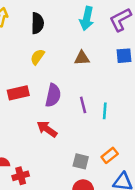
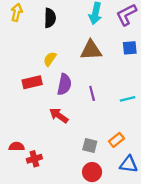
yellow semicircle: (37, 57) -> (50, 59), moved
brown triangle: (82, 58) -> (91, 50), size x1.5
cyan line: (105, 111) -> (128, 99), moved, turned 72

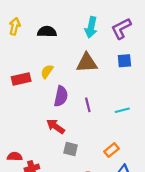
black semicircle: (50, 18) -> (47, 32), turned -90
red rectangle: (32, 82) -> (21, 79), moved
gray square: (90, 145) -> (71, 149), moved

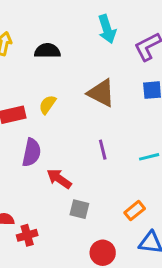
cyan arrow: (91, 27) -> (107, 29), moved, turned -30
brown triangle: (87, 63) -> (101, 93), turned 30
purple semicircle: (61, 96) -> (32, 153), moved

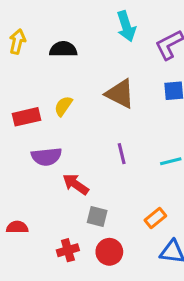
purple semicircle: (32, 153) -> (46, 157), turned 72
red cross: (27, 235) -> (68, 250), moved
red circle: (103, 253) -> (109, 252), moved

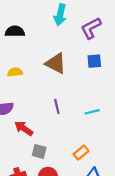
cyan arrow: (126, 26) -> (60, 15), turned 30
yellow semicircle: (63, 106) -> (15, 72), turned 48

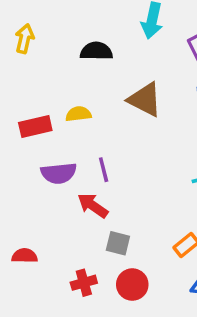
black semicircle: (15, 31) -> (96, 51), moved
purple line: (57, 106) -> (104, 170), moved

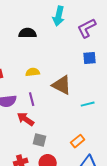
brown triangle: (145, 100) -> (62, 85), moved
yellow semicircle: (78, 114) -> (33, 72), moved

